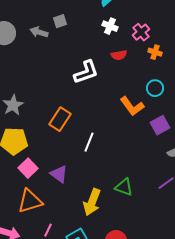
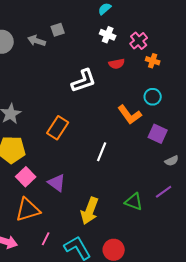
purple square: (160, 125) -> (158, 134), turned -36
white line: (89, 142) -> (102, 152), moved
green triangle: (124, 187) -> (134, 202), moved

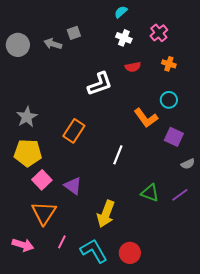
pink cross: (139, 41) -> (159, 33), moved
green triangle: (134, 202) -> (150, 193), moved
orange triangle: (28, 210) -> (44, 213), turned -40

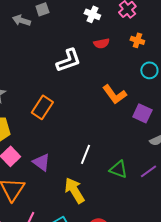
cyan circle: (169, 100) -> (149, 70), moved
white line: (118, 155) -> (85, 154), moved
yellow arrow: (106, 214) -> (74, 190), turned 128

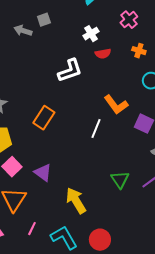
white cross: (92, 14) -> (91, 34), moved, turned 35
white line: (85, 154) -> (96, 129), moved
green triangle: (118, 169) -> (120, 180), turned 36

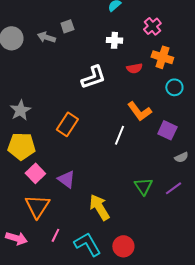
white cross: (91, 34) -> (114, 40), turned 35
orange cross: (139, 51) -> (162, 57), size x1.5
red semicircle: (103, 54) -> (134, 68), moved

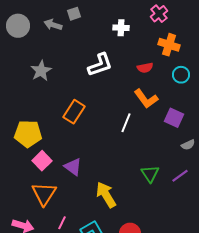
red semicircle: (134, 68) -> (145, 68), moved
gray star: (20, 110) -> (41, 71), moved

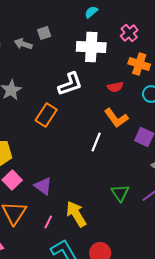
white cross: (121, 28) -> (91, 47), size x1.8
orange rectangle: (74, 112) -> (46, 115), moved
pink line: (62, 223) -> (48, 222), moved

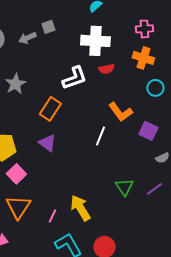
pink cross: (129, 33) -> (144, 29), moved, turned 36
gray arrow: (23, 44) -> (27, 38), turned -42
red semicircle: (115, 87) -> (106, 69), moved
purple triangle: (43, 186) -> (47, 143), moved

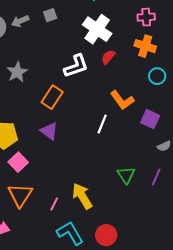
gray arrow: (27, 38) -> (20, 21), moved
white cross: (95, 41) -> (97, 29), turned 32
red semicircle: (106, 69) -> (108, 57), turned 140
purple line: (154, 189) -> (156, 177), turned -30

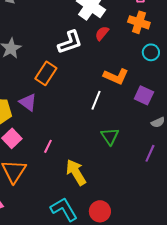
orange L-shape: (122, 100) -> (116, 76), turned -30
purple triangle: (49, 131) -> (28, 102), moved
green triangle: (126, 175) -> (110, 136), moved
pink line: (54, 204) -> (48, 146), moved

